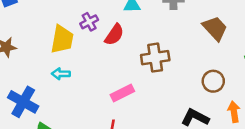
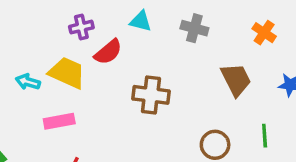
yellow trapezoid: (62, 39) -> (67, 73), moved, turned -92
pink rectangle: (122, 93) -> (59, 121), moved

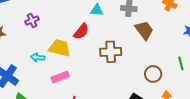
purple cross: (81, 27) -> (32, 21), moved
brown trapezoid: (236, 80) -> (144, 30), moved

